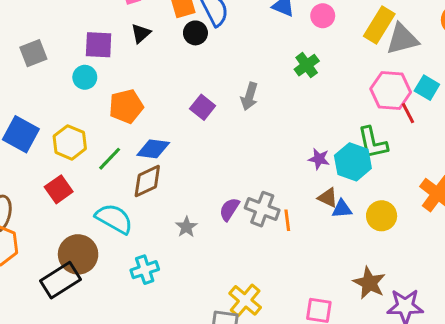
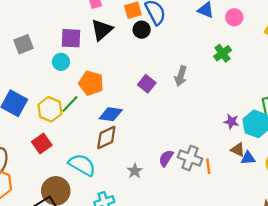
black triangle: (141, 33) -> (102, 30), size x1.5
orange pentagon: (126, 106) -> (91, 83), turned 30
green line: (110, 159) -> (70, 104), moved

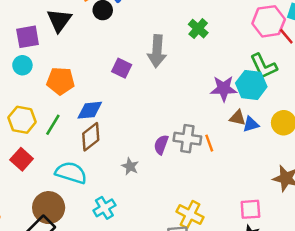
green cross: (223, 53) -> (198, 29), moved
gray arrow: (181, 76) -> (157, 51), size x1.4
green line: (70, 104) -> (53, 125), moved
purple star: (231, 122) -> (224, 89), size x1.5

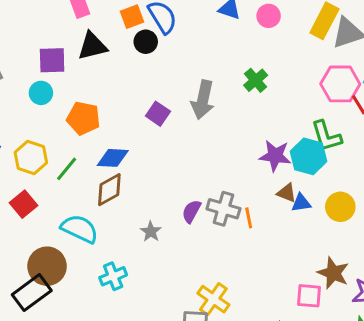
black triangle: (59, 20) -> (92, 46), turned 32
pink square: (250, 209) -> (309, 296), moved

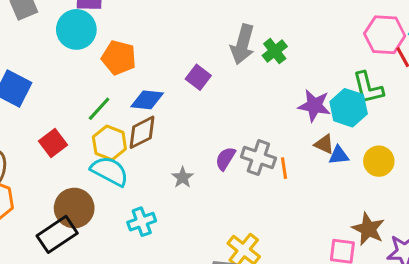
green cross: (256, 80) -> (275, 51), moved
cyan circle: (41, 93) -> (76, 29), size x1.6
purple square: (158, 114) -> (198, 77), moved
yellow hexagon: (31, 158) -> (109, 143), moved

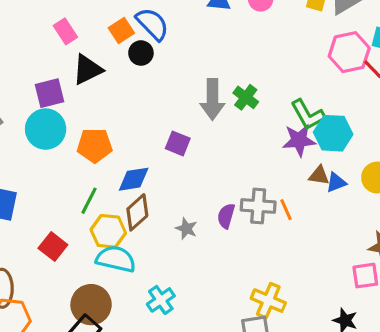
green L-shape: (368, 88) -> (308, 115), moved
gray star: (183, 177) -> (186, 229), moved

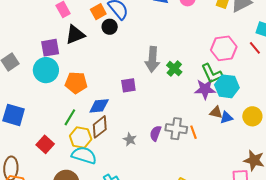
pink hexagon: (349, 52) -> (224, 48), moved
green cross: (246, 97) -> (174, 69), moved
purple square: (178, 143) -> (128, 85), turned -35

